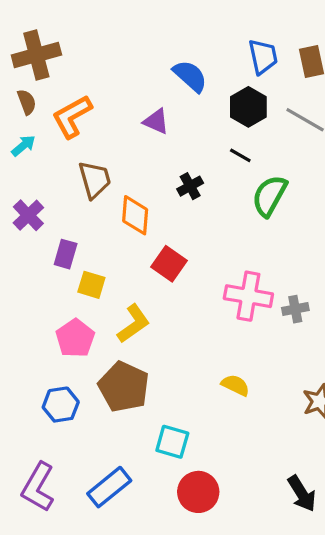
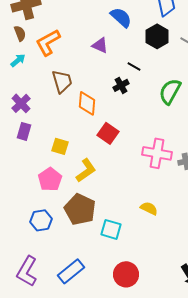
black line: (240, 155) -> (134, 66), moved
purple rectangle: (66, 254) -> (24, 131), moved
cyan square: (172, 442) -> (111, 229), moved

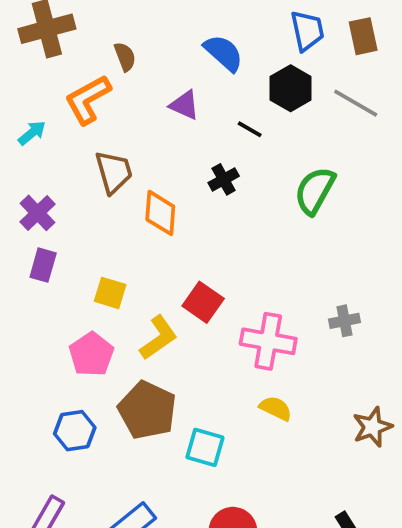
brown semicircle: (20, 33) -> (125, 57), moved
black line: (134, 66) -> (250, 129), moved
red square: (108, 133) -> (203, 302), moved
pink cross: (157, 153) -> (268, 341), moved

